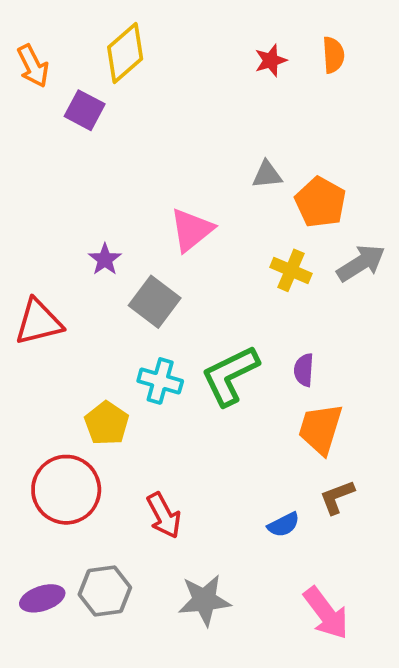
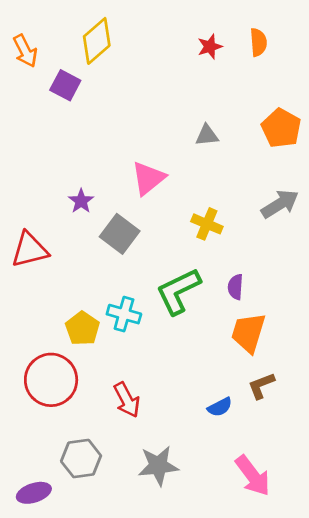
orange pentagon: (320, 202) -> (281, 128), moved
yellow cross: (291, 270) -> (207, 224), moved
cyan cross: (160, 381) -> (124, 314), moved
purple ellipse: (42, 598) -> (34, 493), moved

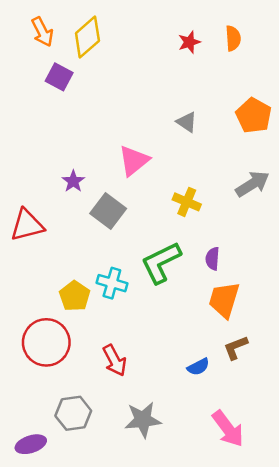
orange arrow: (25, 51) -> (42, 32), moved
gray triangle: (207, 135) -> (187, 122), turned 40

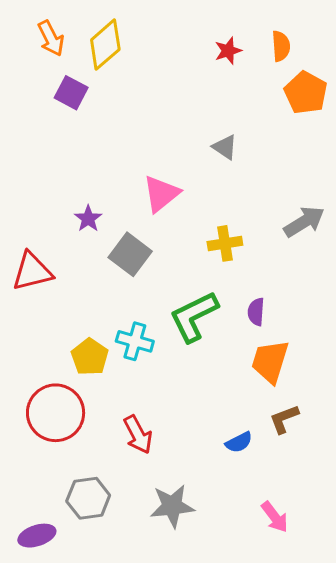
orange pentagon: (254, 116) -> (306, 93), moved
yellow cross: (187, 202) -> (225, 243), turned -32
pink arrow: (228, 429) -> (275, 517), size x0.7

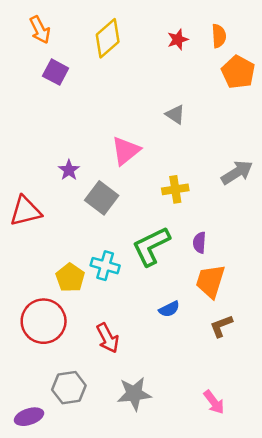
yellow diamond: (105, 45) -> (108, 38), moved
blue semicircle: (239, 442) -> (169, 309), moved

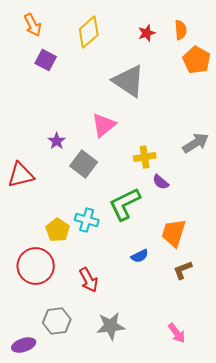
gray triangle: (175, 114) -> (129, 81), moved, size x2.0
purple semicircle: (199, 243) -> (161, 182), moved, turned -54

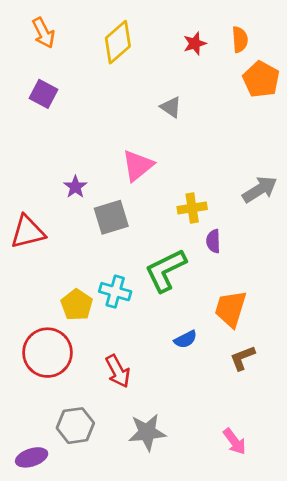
purple square: (46, 60) -> (44, 94), moved
gray triangle: (129, 81) -> (171, 107), size x0.5
gray square: (84, 164) -> (111, 217), turned 36
purple semicircle: (161, 182) -> (213, 241), turned 48

